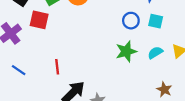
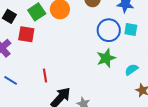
blue circle: (131, 21) -> (109, 30), size x1.5
cyan semicircle: (155, 53) -> (131, 70), moved

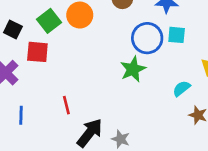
green star: (106, 58) -> (133, 69), moved
blue line: (11, 80) -> (21, 115), turned 64

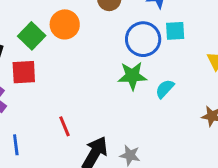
green star: (133, 69) -> (132, 76), turned 30
cyan semicircle: (181, 89) -> (165, 89), moved

